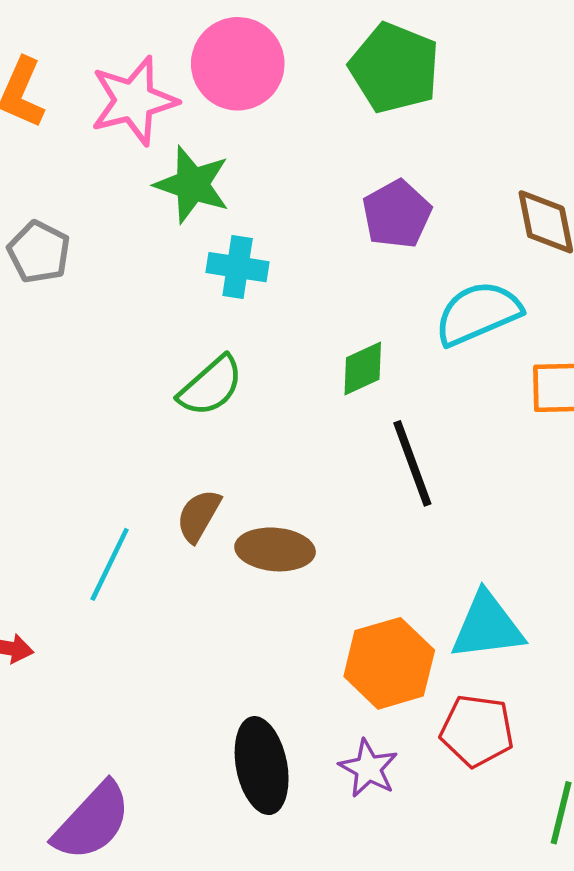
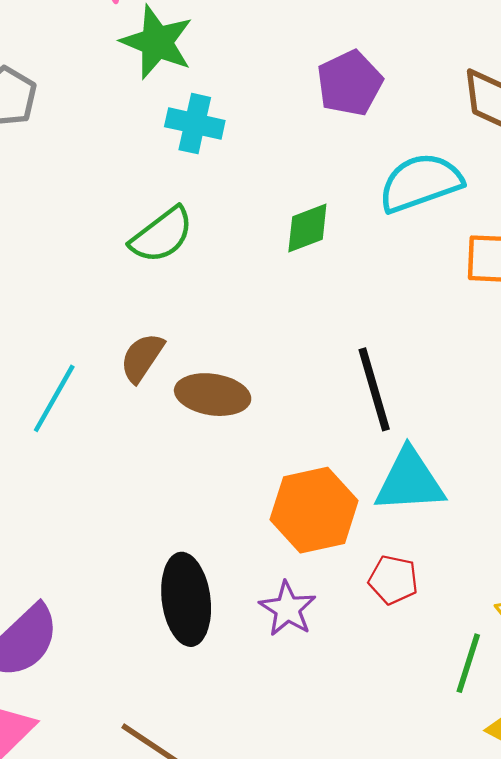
black line: (412, 463) -> (374, 389), moved
red pentagon: (477, 731) -> (393, 580), size x0.7

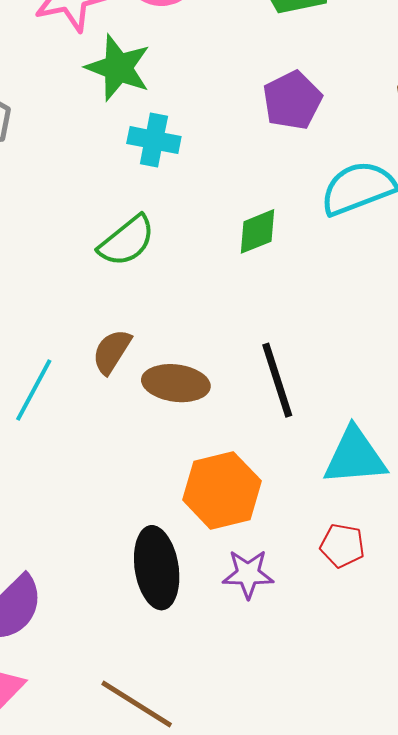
black line: (374, 389) -> (277, 380), moved
orange hexagon: (314, 510) -> (222, 490), moved
purple star: (288, 609) -> (248, 574), turned -30

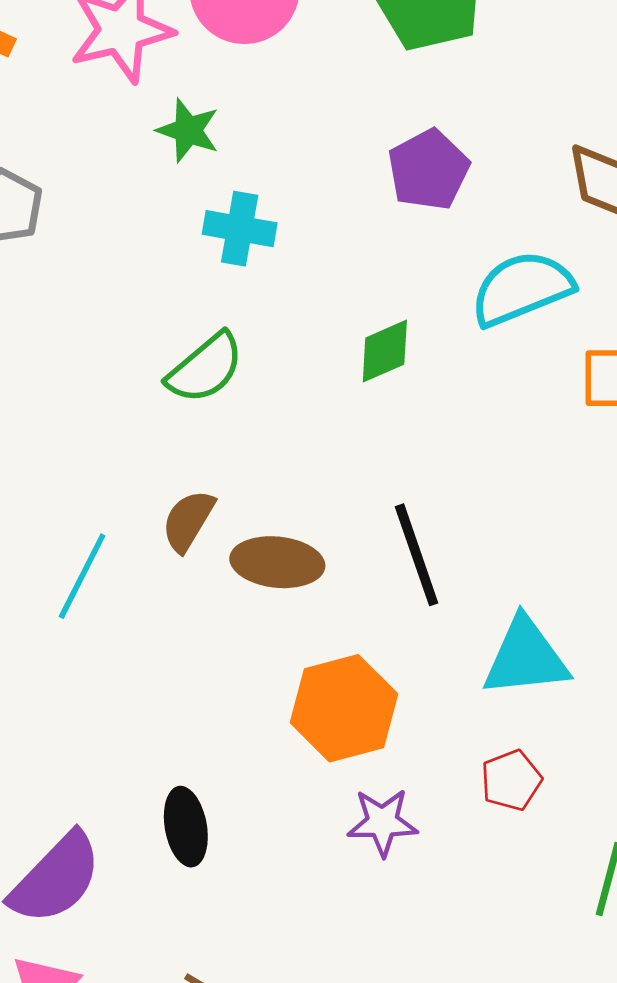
green star: (118, 68) -> (188, 130), size x0.7
red pentagon: (342, 546) -> (511, 780), turned -30
black ellipse: (157, 568) -> (186, 827), moved, size x0.7

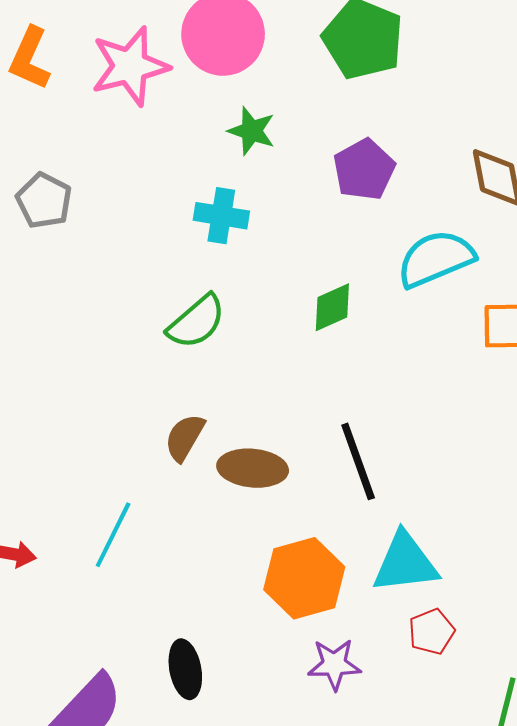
green star: (188, 130) -> (252, 131), moved
cyan line: (82, 576) -> (113, 535), moved
cyan triangle: (526, 657) -> (405, 563), moved

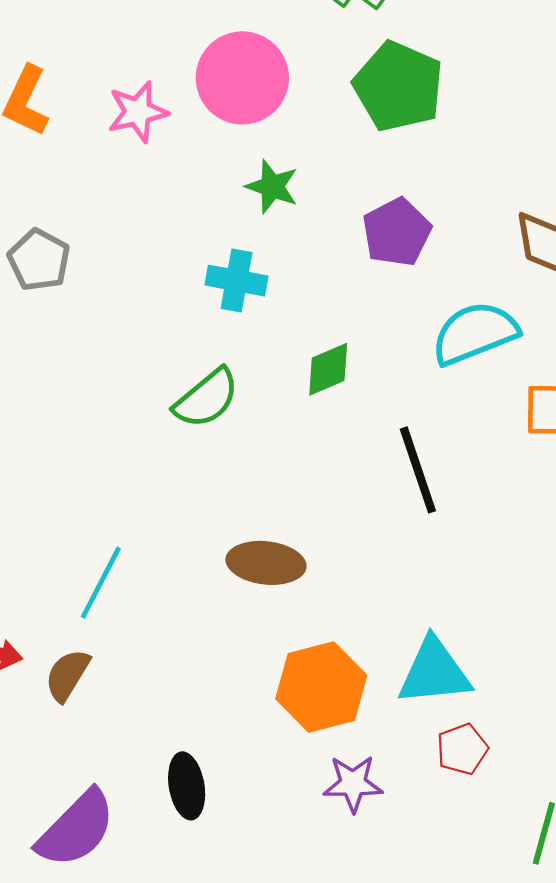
pink star: (130, 66) -> (138, 112), size x0.7
green diamond: (332, 307) -> (328, 369), moved
brown semicircle: (185, 437) -> (67, 675), moved
black line: (358, 461) -> (418, 470), moved
cyan line: (113, 535) -> (101, 583), moved

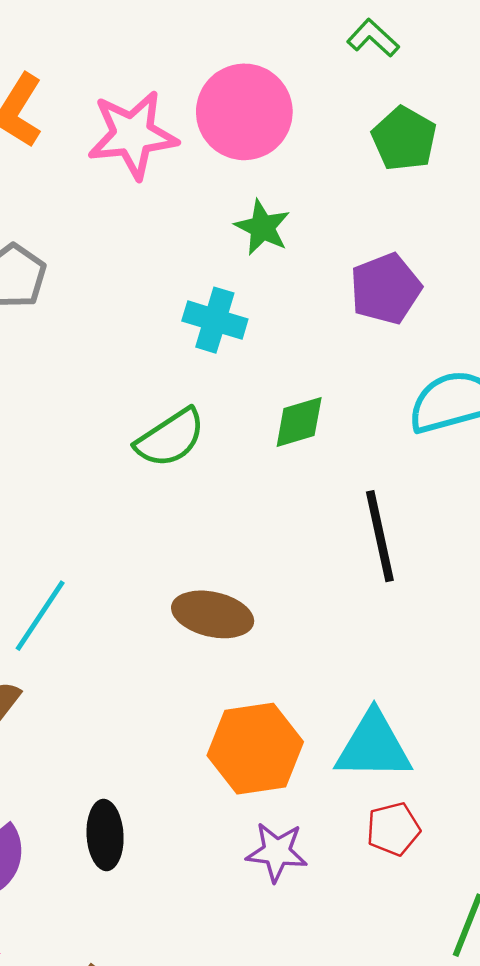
green pentagon: (398, 86) -> (404, 139), size x0.7
pink star: (138, 112) -> (133, 135), size x1.4

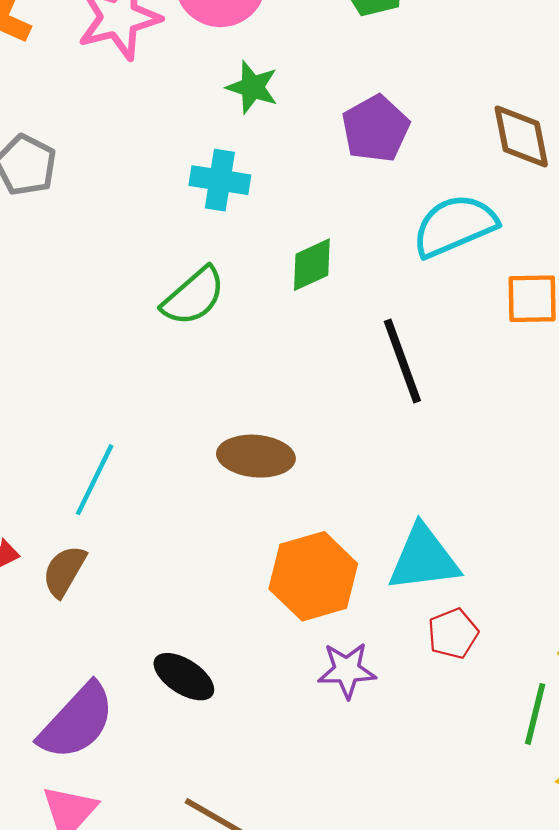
black ellipse: (105, 835) -> (184, 677), turned -46

